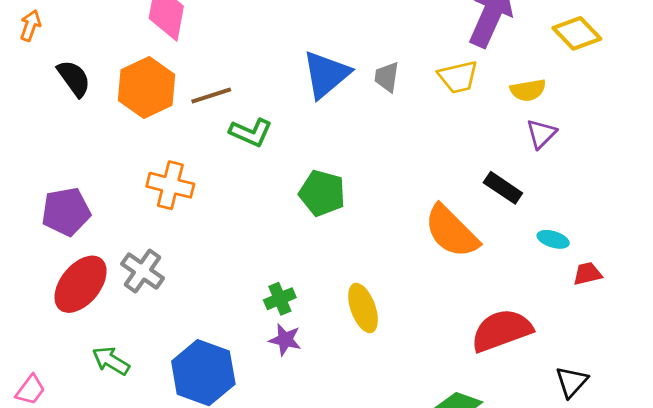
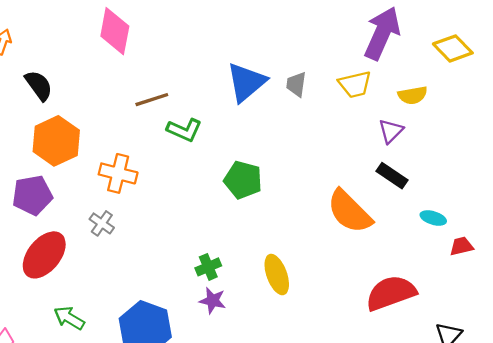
orange hexagon: (147, 88) -> (56, 141), moved
purple triangle: (541, 134) -> (391, 131), moved
gray cross: (143, 271) -> (102, 223), moved, size x0.7

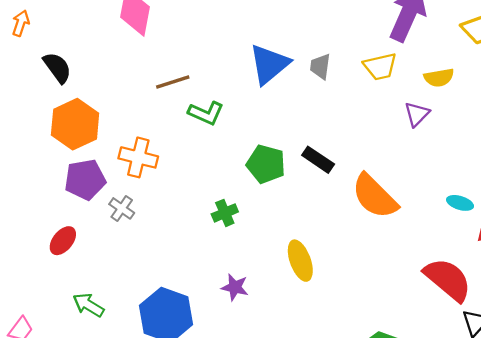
black rectangle: (392, 176) -> (318, 160), moved
purple pentagon: (32, 195) -> (85, 180), moved
red ellipse: (44, 255) -> (63, 241), size x0.6
green cross: (208, 267) -> (225, 213), moved
red semicircle: (391, 293) -> (448, 279), moved, turned 60

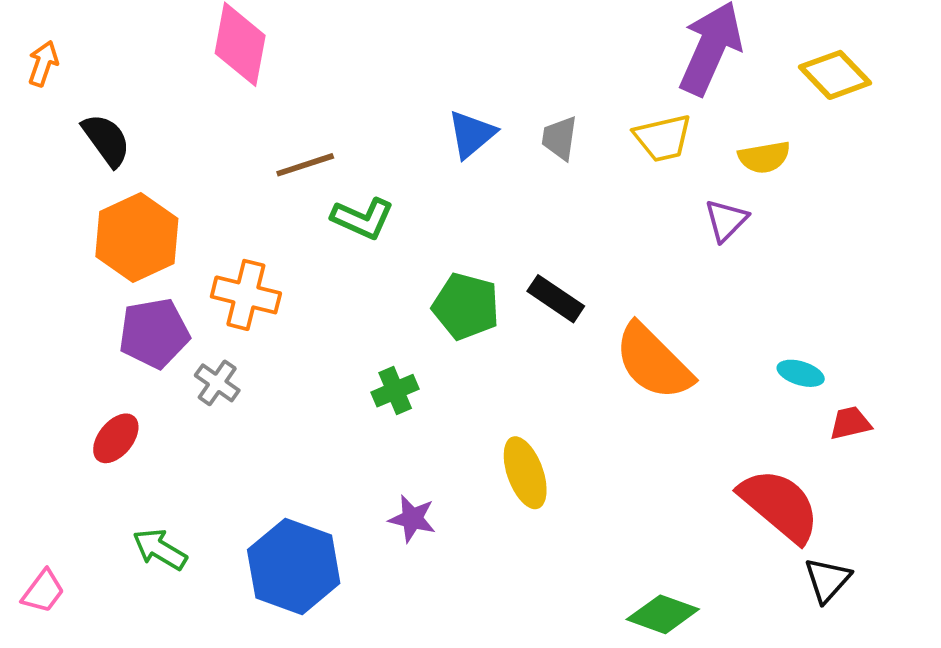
blue triangle: (269, 64) -> (472, 134), size x0.7

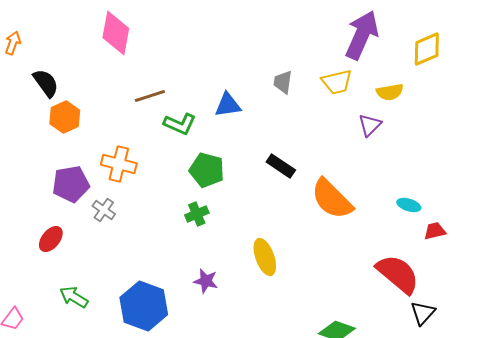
yellow diamond: (835, 75) -> (427, 49), turned -69
blue triangle: (472, 134) -> (228, 105), moved, turned 32
orange hexagon: (137, 238) -> (65, 117), moved, size x0.7
green pentagon: (466, 306) -> (207, 170), moved

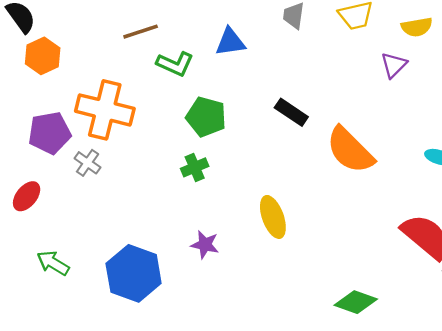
orange cross: (119, 164) -> (105, 110), size x1.4

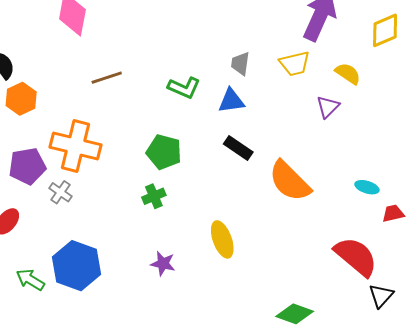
yellow semicircle: (417, 27) -> (348, 74), turned -136
blue triangle: (230, 42) -> (231, 101), moved
green L-shape: (175, 64) -> (184, 88), moved
blue hexagon: (134, 273) -> (77, 266), moved

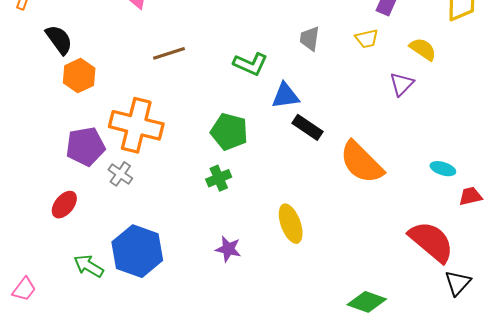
yellow trapezoid: (295, 64) -> (367, 39), size x0.7
blue triangle: (231, 101) -> (285, 96), moved

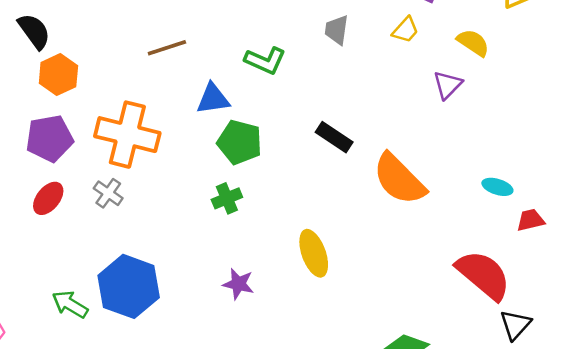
yellow trapezoid: (367, 39) -> (406, 30), turned -35
blue triangle: (285, 96) -> (213, 99), moved
purple pentagon: (85, 146) -> (50, 138), moved
red ellipse: (64, 205) -> (48, 198), moved

